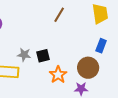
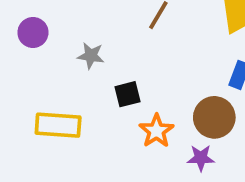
gray star: (24, 55) -> (91, 56), moved

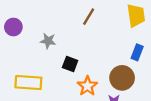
black square: (127, 94) -> (70, 64), turned 35

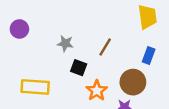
brown line: (89, 17) -> (105, 47), moved
gray star: (48, 41) -> (65, 43), moved

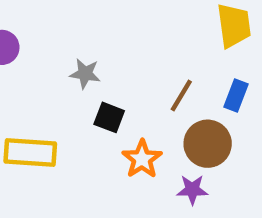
brown line: (105, 47) -> (181, 96), moved

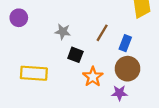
brown line: (181, 96) -> (102, 33), moved
blue rectangle: (236, 96) -> (125, 43), moved

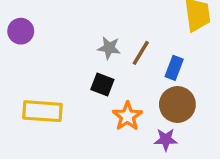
gray star: (63, 32) -> (109, 48), moved

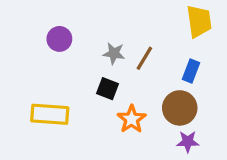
purple circle: (21, 31) -> (59, 39), moved
blue rectangle: (174, 68) -> (191, 71), moved
purple star: (166, 140) -> (188, 142), moved

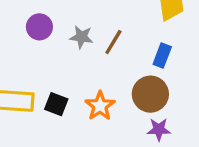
purple circle: (59, 39) -> (39, 27), moved
black square: (108, 89) -> (56, 104), moved

